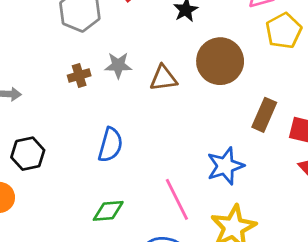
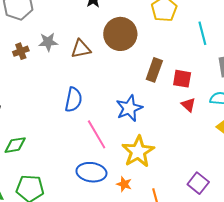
blue semicircle: (110, 145) -> (73, 100), moved
green diamond: (108, 211) -> (15, 145), moved

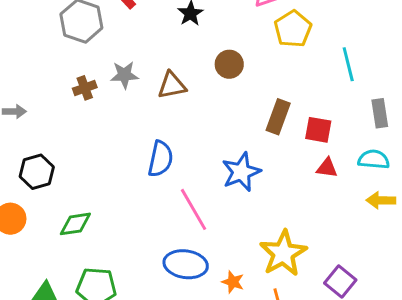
brown circle: (120, 34) -> (229, 64), size x0.6
red triangle: (188, 105) -> (327, 168), turned -35
yellow star: (138, 151) -> (283, 253), moved

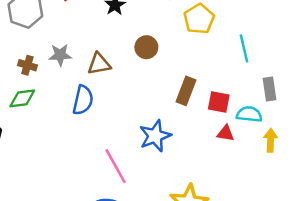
brown cross: (85, 88) -> (27, 65), turned 36
blue semicircle: (160, 159) -> (83, 100), moved
cyan semicircle: (374, 159) -> (249, 114), moved
yellow arrow: (381, 200) -> (271, 140), moved, turned 90
green diamond: (75, 224) -> (22, 98), moved

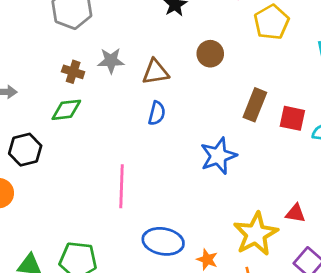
blue semicircle: (83, 100) -> (157, 113), moved, size x0.7
red triangle: (226, 133) -> (296, 213), moved
pink line: (116, 166) -> (122, 186), moved, turned 30

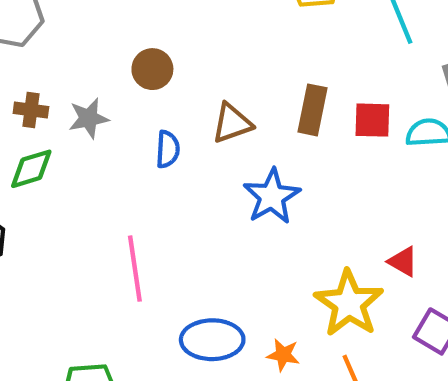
brown circle: (210, 54) -> (152, 69), moved
gray star: (111, 61) -> (89, 118), moved
brown triangle: (155, 72) -> (232, 123), moved
red triangle: (296, 213) -> (403, 262), turned 30

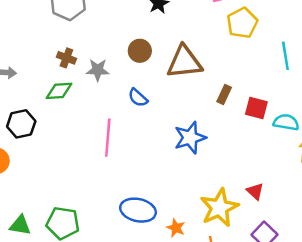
brown rectangle: (312, 110) -> (224, 95), size x0.7
brown triangle: (232, 123) -> (184, 62), moved, size x1.5
blue semicircle: (168, 149) -> (138, 98), turned 115
pink line: (135, 269) -> (108, 138), moved

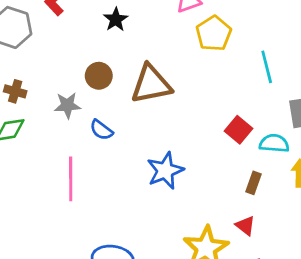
gray star: (98, 70) -> (67, 105), moved
brown rectangle: (224, 95) -> (254, 183), moved
red square: (256, 108) -> (239, 130), turned 30

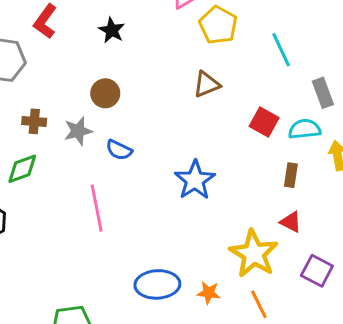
brown triangle: (151, 84) -> (207, 84), moved, size x0.6
brown cross: (15, 91) -> (34, 121), moved

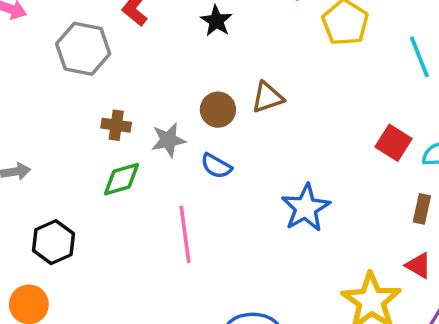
brown triangle: (207, 84) -> (268, 97), moved
brown circle: (105, 93) -> (218, 110), moved
green diamond: (22, 169) -> (122, 179), moved

